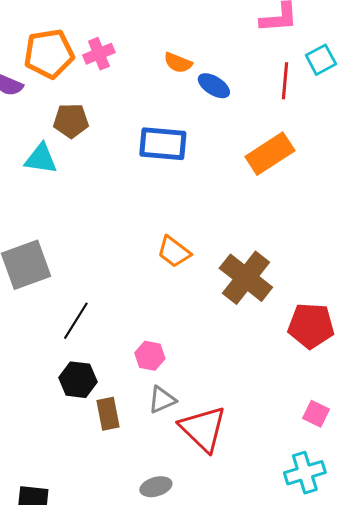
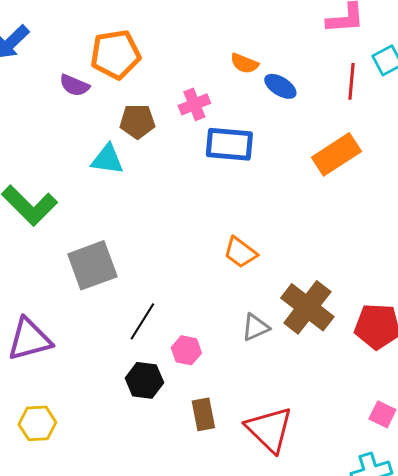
pink cross: (99, 54) -> (194, 104), moved
brown cross: (246, 278) -> (307, 307), moved
pink hexagon: (150, 356) -> (186, 350), moved
gray triangle: (162, 400) -> (255, 327), moved
brown rectangle: (108, 414) -> (203, 414), moved

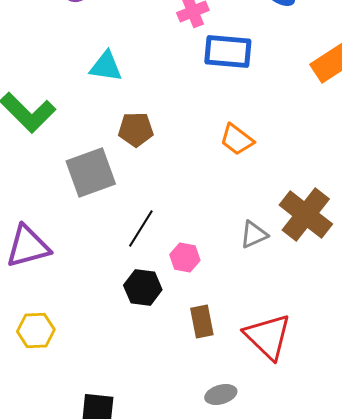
brown pentagon: (137, 121) -> (136, 129), moved
orange trapezoid: (240, 252) -> (237, 139), moved

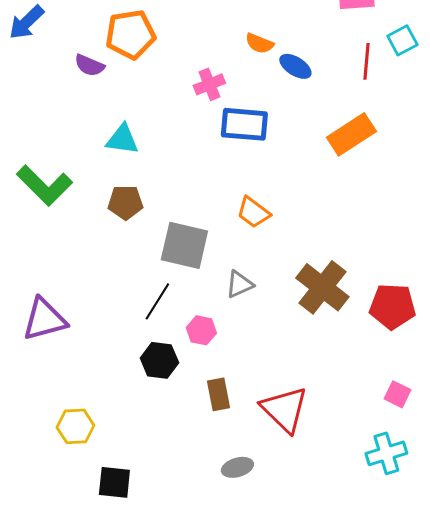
brown pentagon: (136, 129) -> (125, 202), moved
gray square: (91, 172) -> (184, 245), moved, turned 33
gray triangle: (254, 234) -> (239, 284), moved
yellow hexagon: (36, 330) -> (75, 426), moved

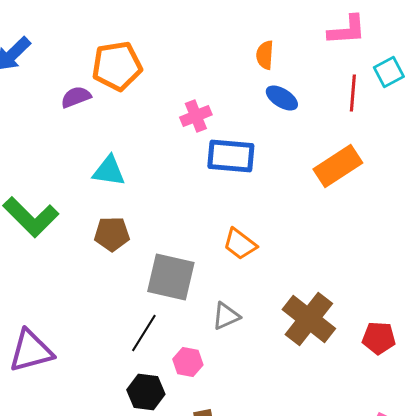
orange semicircle: (259, 43) -> (265, 55), moved, turned 72
purple semicircle: (89, 65) -> (76, 97), turned 136
red pentagon: (392, 306) -> (379, 338), size x0.7

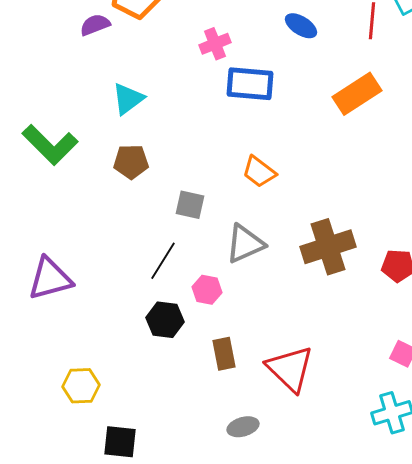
cyan triangle: (109, 171) -> (128, 99), turned -45
gray square: (171, 277) -> (190, 205), size x0.6
gray triangle: (226, 316) -> (245, 244), size x1.4
brown cross: (309, 319) -> (328, 247), turned 34

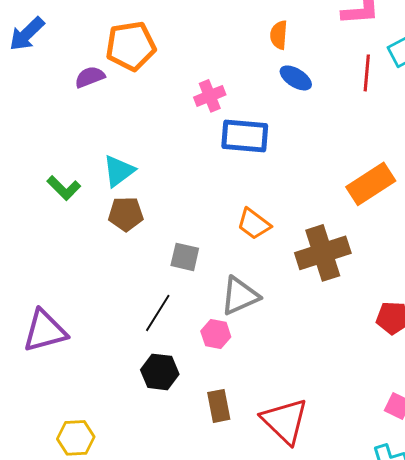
orange rectangle: (357, 94) -> (371, 184), moved
cyan triangle: (128, 99) -> (119, 171), moved
green L-shape: (50, 145) -> (64, 188), moved, size x0.6
brown cross: (328, 247) -> (323, 253), moved
pink hexagon: (207, 290) -> (216, 334), moved

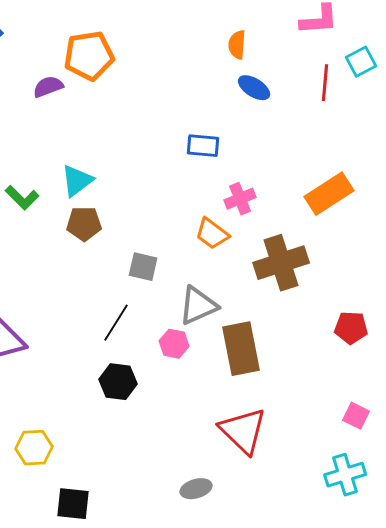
pink cross: (210, 96) -> (240, 199), moved
blue rectangle: (245, 136) -> (203, 146), size x0.7
brown rectangle: (219, 406) -> (241, 349), moved, size x1.6

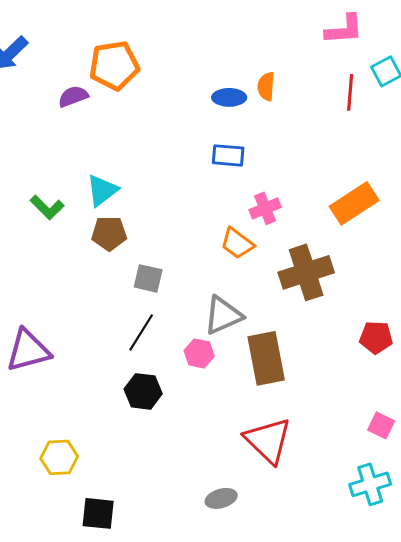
orange semicircle: (237, 45) -> (266, 86), moved
blue ellipse: (254, 88) -> (229, 97), moved, turned -32
gray square: (143, 267) -> (148, 278), moved

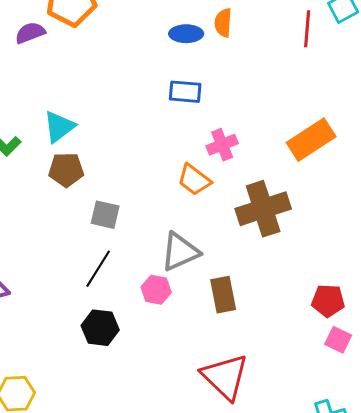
red pentagon: (376, 337) -> (328, 301), moved
brown rectangle: (266, 358) -> (223, 295), size x0.7
pink square: (381, 425) -> (338, 340), moved

